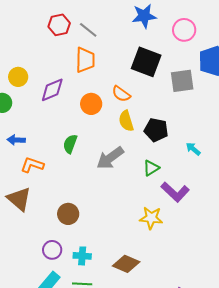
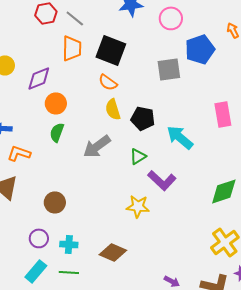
black square: (146, 62) -> (111, 50), moved
orange circle: (91, 104) -> (56, 103), moved
cyan arrow: (193, 149) -> (180, 137), size x1.8

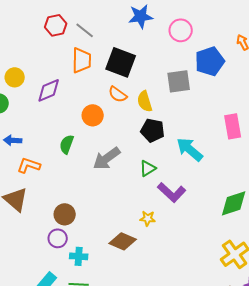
orange circle: (56, 103) -> (93, 115), moved
yellow semicircle: (113, 109) -> (145, 101), moved
yellow star: (138, 206) -> (148, 218), size x0.7
purple circle: (39, 238) -> (58, 238), moved
brown diamond: (113, 252) -> (123, 241), moved

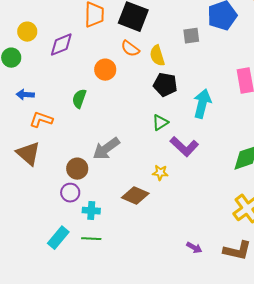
gray square: (179, 81) -> (191, 36), size x0.7
cyan arrow: (190, 149) -> (202, 104), turned 64
gray arrow: (107, 158) -> (106, 149), moved

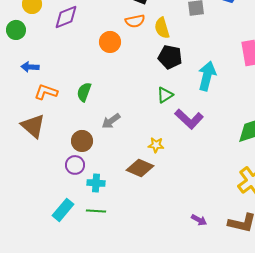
orange semicircle: (130, 49) -> (135, 21), turned -48
green semicircle: (79, 99) -> (84, 92), moved
gray arrow: (106, 149) -> (111, 121), size x0.7
yellow star: (160, 173) -> (156, 145), moved

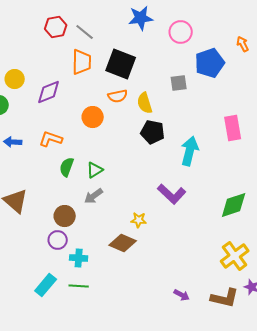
orange L-shape: (46, 92) -> (51, 139), moved
green triangle: (165, 95) -> (95, 170), moved

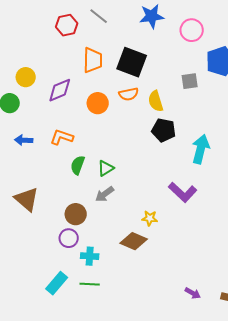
gray line: (85, 32) -> (99, 16), moved
orange circle: (93, 117) -> (98, 103), moved

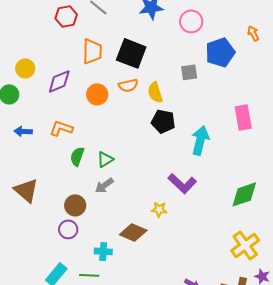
yellow star: (150, 218) -> (159, 209), moved
cyan cross: (90, 256) -> (103, 251), moved

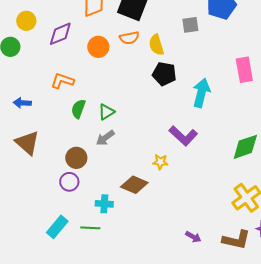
blue arrow: (23, 131) -> (22, 103), moved

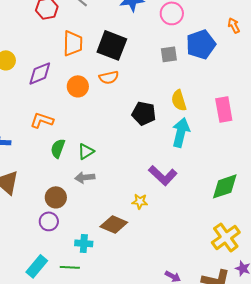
gray square: (190, 25) -> (169, 54), moved
yellow semicircle: (156, 45) -> (179, 100), moved
gray arrow: (105, 138) -> (85, 177), turned 30

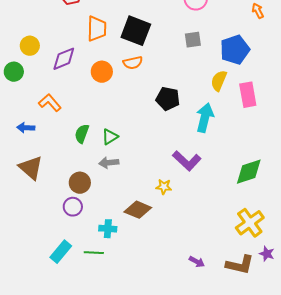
blue pentagon: (201, 44) -> (235, 50), moved
yellow semicircle: (179, 100) -> (219, 81), moved, turned 40
orange L-shape: (42, 120) -> (50, 103), moved, turned 30

